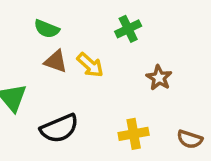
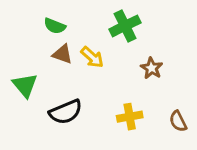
green cross: (128, 29) -> (125, 26), size x1.4
brown semicircle: (190, 139) -> (178, 121), turned 45

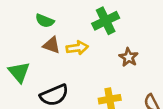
yellow arrow: (92, 57) -> (77, 48), turned -50

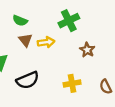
brown triangle: (51, 45) -> (25, 40), turned 32

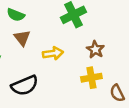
yellow arrow: (46, 42) -> (53, 53), moved
yellow cross: (72, 83) -> (91, 78), moved

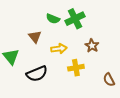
green semicircle: (16, 15) -> (53, 19), moved
yellow cross: (91, 78) -> (76, 68), moved

